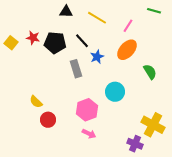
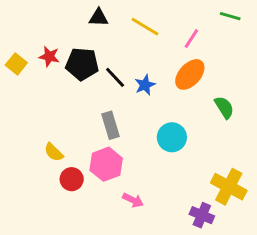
black line: (82, 41) -> (115, 77), moved
gray rectangle: (76, 69) -> (111, 125), moved
pink hexagon: (87, 110) -> (106, 164), moved

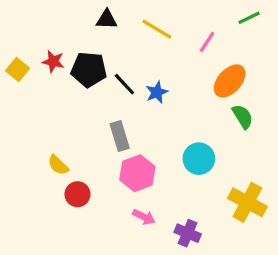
green line: (230, 16) -> (249, 18), turned -42
orange ellipse: (190, 74) -> (230, 81), moved
cyan circle: (172, 137) -> (199, 159), moved
pink hexagon: (106, 164) -> (137, 173), moved
purple cross: (202, 215) -> (188, 233), moved

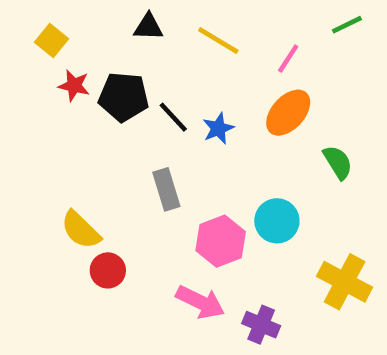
yellow square: (18, 70) -> (51, 40), moved
orange ellipse: (230, 81) -> (288, 113), moved
yellow semicircle: (58, 165) -> (81, 230), size x1.4
pink hexagon: (137, 173) -> (221, 241), moved
pink arrow: (144, 217) -> (200, 302), size x1.5

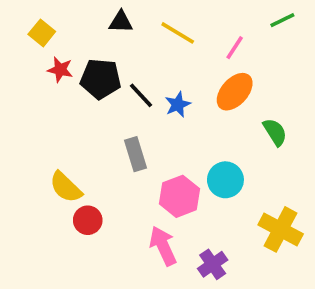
pink arrow: (200, 302) -> (163, 246), turned -141
purple cross: (261, 325) -> (213, 264), turned 32

